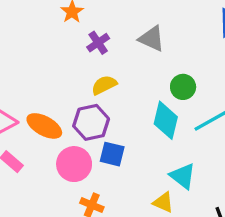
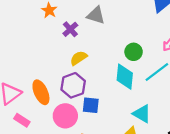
gray triangle: (152, 39) -> (96, 15), moved
orange ellipse: (44, 126) -> (41, 92), turned 45

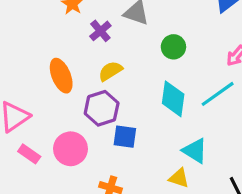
green circle: (134, 52) -> (173, 47), moved
orange ellipse: (41, 92) -> (61, 76), moved
pink circle: (65, 116) -> (71, 149), moved

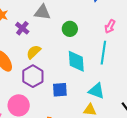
cyan line: (218, 94) -> (103, 53), turned -35
blue square: (125, 137) -> (60, 90), moved

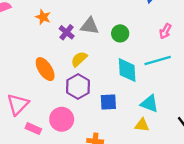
gray triangle: (42, 12) -> (90, 26), moved
cyan line: (103, 53) -> (158, 61), turned 65

